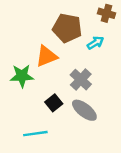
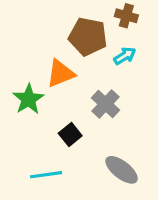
brown cross: (107, 13) -> (126, 16), moved
green star: (22, 76) -> (28, 99), turned -30
gray ellipse: (84, 110) -> (122, 170), moved

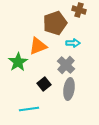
brown pentagon: (88, 37) -> (55, 23), turned -30
cyan arrow: (125, 56) -> (73, 43), moved, turned 32
gray ellipse: (122, 170) -> (69, 89), moved, turned 60

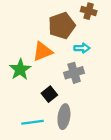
gray cross: (66, 65) -> (74, 73), turned 30
gray ellipse: (69, 89) -> (64, 117), moved

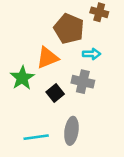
brown pentagon: (62, 26) -> (69, 29), turned -30
gray cross: (74, 73) -> (83, 82), turned 30
black square: (49, 94) -> (55, 93), moved

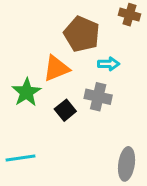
brown cross: (99, 12) -> (129, 15), moved
gray ellipse: (71, 131) -> (127, 164), moved
cyan line: (36, 137) -> (20, 158), moved

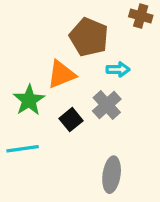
gray cross: (98, 97) -> (107, 105), turned 35
cyan line: (20, 158) -> (23, 149), moved
gray ellipse: (127, 164) -> (112, 175), moved

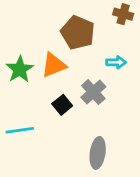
cyan arrow: (118, 69) -> (116, 62), moved
green star: (29, 100) -> (20, 69), moved

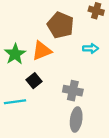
gray cross: (93, 92) -> (73, 91), moved, turned -36
black square: (62, 105) -> (34, 81), moved

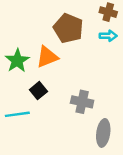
cyan arrow: (91, 48) -> (108, 36), moved
gray ellipse: (76, 120) -> (103, 133), moved

